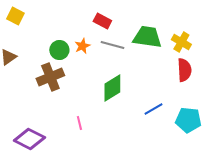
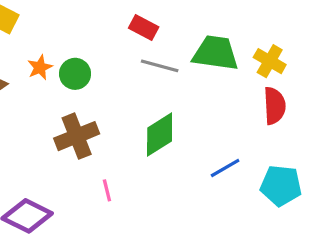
orange star: (82, 46) -> (40, 67), moved
brown cross: (50, 77) -> (77, 136), moved

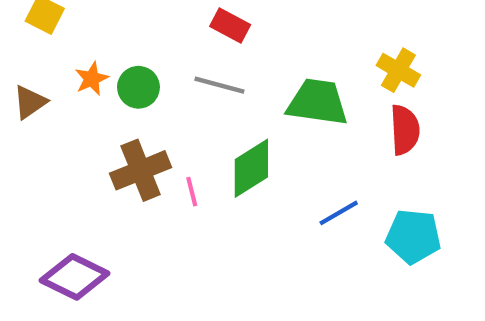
green trapezoid: (215, 53) -> (317, 102), moved
gray line: (160, 66) -> (219, 85), moved
pink line: (107, 190) -> (192, 192), moved

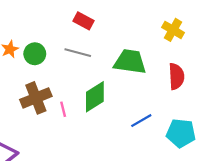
yellow cross: (398, 70) -> (173, 30), moved

